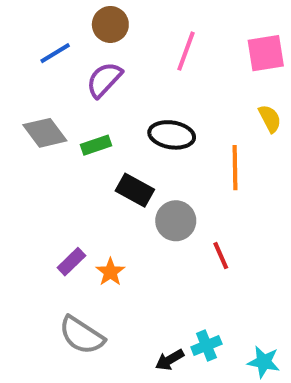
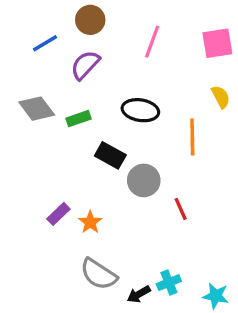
gray semicircle: (82, 335) -> (99, 274), moved

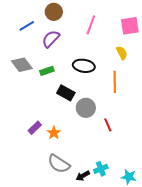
yellow semicircle: (221, 97) -> (122, 53), moved

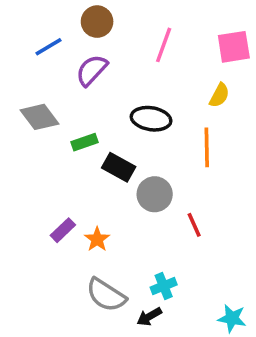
yellow semicircle: (122, 53) -> (219, 95), turned 56
green rectangle: (47, 71) -> (84, 142), moved
cyan cross: (101, 169) -> (164, 286), moved

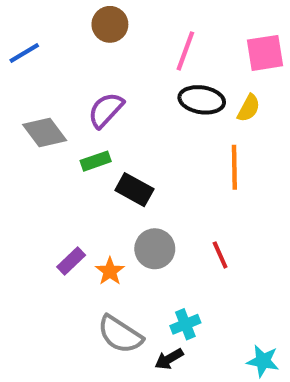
blue line: (48, 47) -> (24, 53), moved
purple semicircle: (92, 70) -> (106, 110), moved
black ellipse: (151, 119) -> (202, 100), moved
gray circle: (155, 194) -> (155, 249), moved

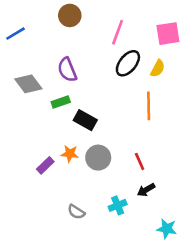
black ellipse: (202, 100) -> (128, 63), turned -60
purple semicircle: (106, 110) -> (67, 70), turned -65
orange star: (110, 271) -> (70, 154), moved, turned -30
gray semicircle: (120, 334) -> (76, 212), size x0.6
black arrow: (169, 359) -> (146, 190), moved

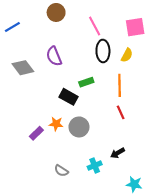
pink line: (118, 32) -> (95, 26), turned -48
black ellipse: (128, 63) -> (103, 51), turned -40
green rectangle: (61, 102) -> (86, 82), moved
red line: (140, 161) -> (121, 112), moved

